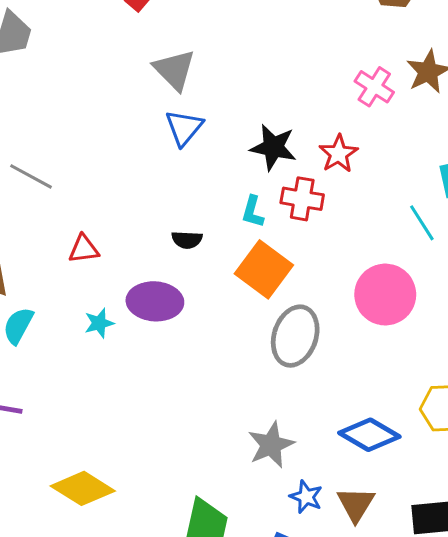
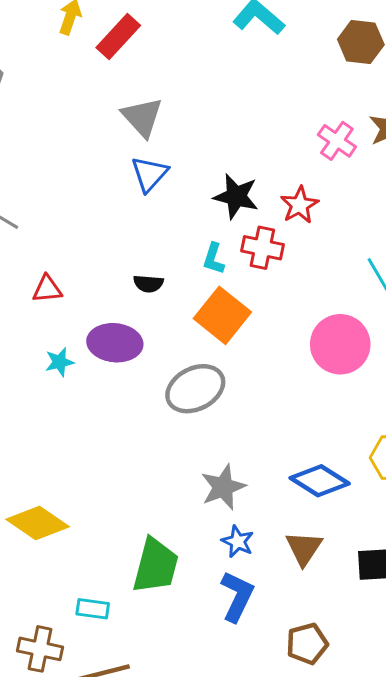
gray ellipse: (295, 336) -> (195, 389), moved, turned 42
blue star: (306, 497) -> (238, 541), moved

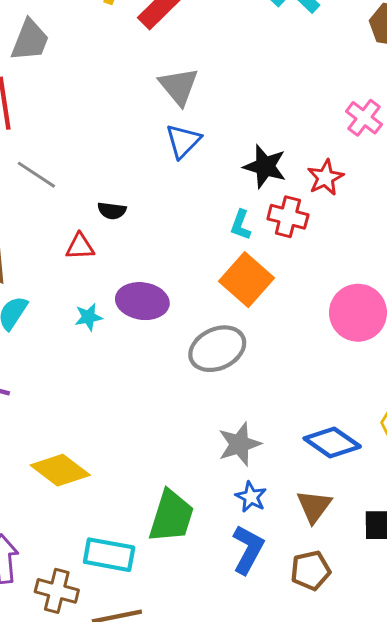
black semicircle: (148, 284) -> (112, 211), moved
cyan rectangle: (93, 609) -> (109, 555), size x1.6
brown pentagon: (307, 644) -> (311, 570), moved

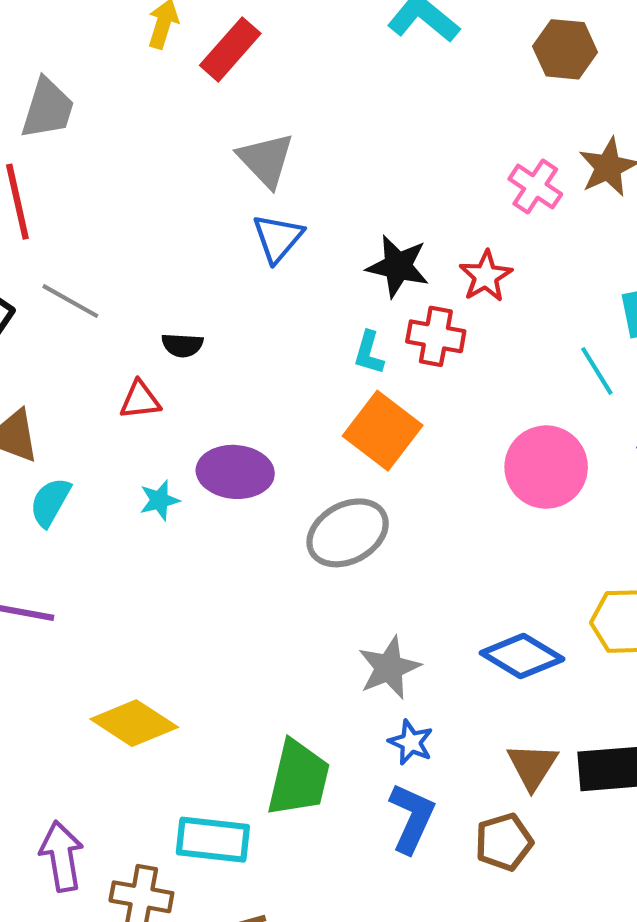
brown triangle: (314, 506) -> (532, 766), moved

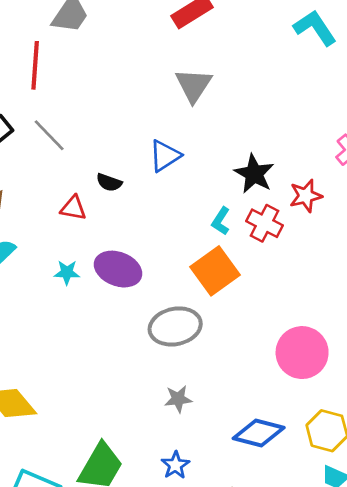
blue triangle: (278, 238) -> (165, 156), moved
pink circle: (546, 467) -> (302, 353), moved
blue diamond: (522, 656) -> (259, 433), turned -33
gray star: (389, 668) -> (178, 399), moved, size x0.7

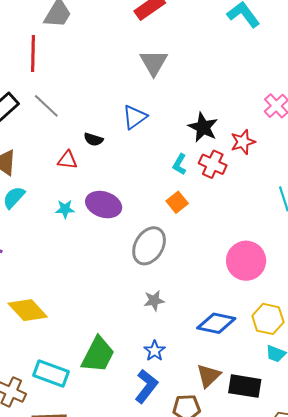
orange square: (215, 271) -> (177, 202), size x0.6
gray ellipse: (175, 326) -> (149, 246), turned -45

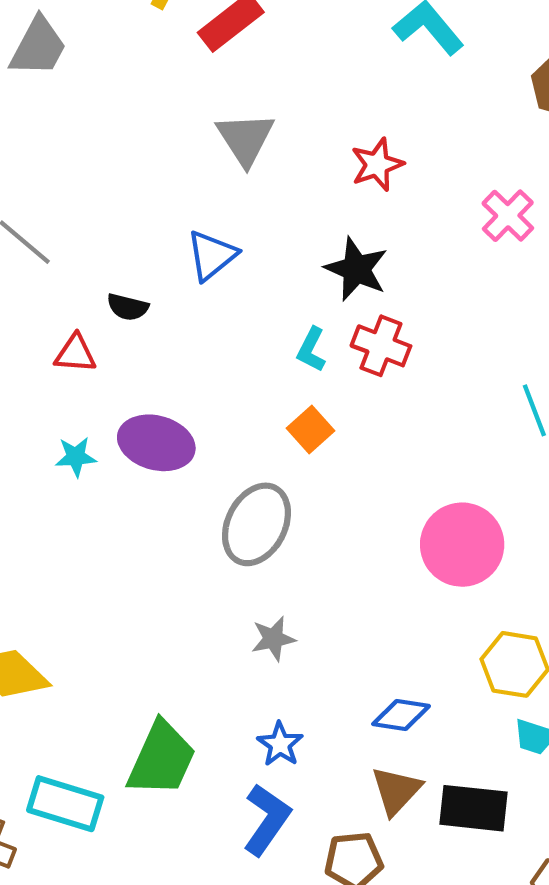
red star: (243, 142) -> (377, 165), moved
blue diamond: (216, 323) -> (401, 715), moved, size x0.7

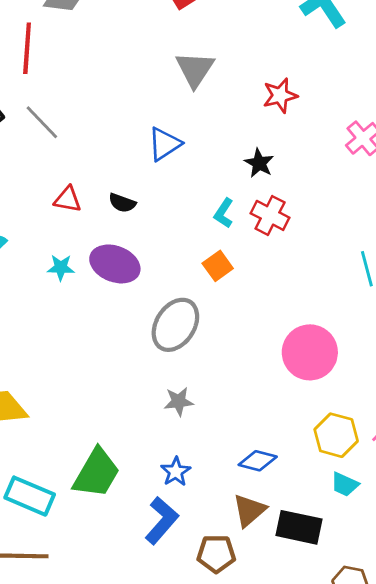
black star: (356, 269) -> (259, 163), size x0.7
black semicircle: (128, 307) -> (122, 203), moved

